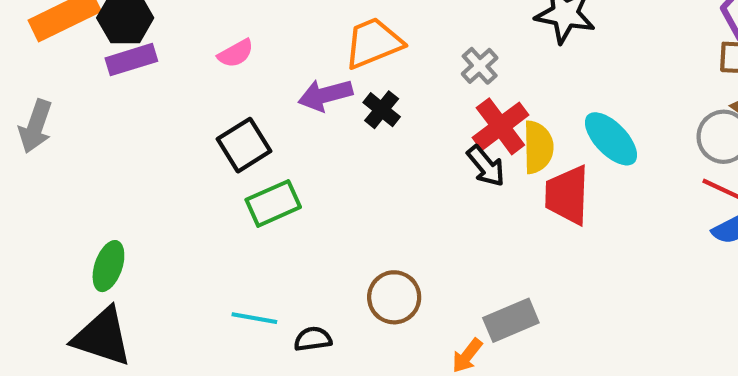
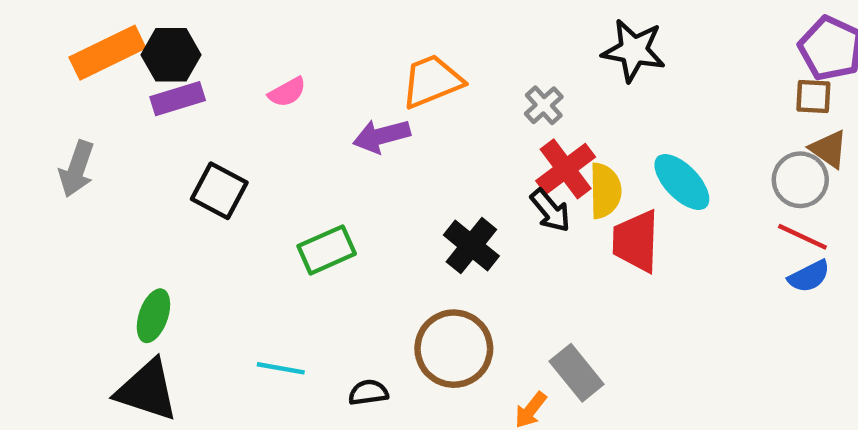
black cross: (382, 110) -> (471, 246), moved, size x1.4
black square: (244, 145) -> (219, 191), moved, turned -30
brown circle: (394, 297) -> (454, 349), size x1.4
cyan line: (254, 318) -> (281, 368), moved
gray rectangle: (511, 320) -> (577, 373), turned 74

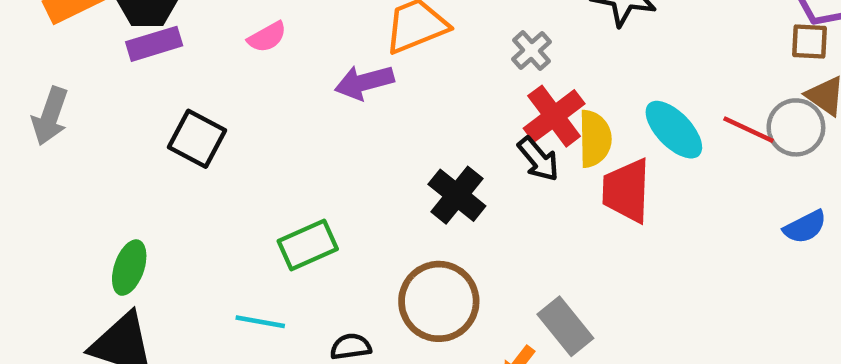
red line: (802, 237) -> (748, 130), moved
green rectangle: (327, 250) -> (308, 245), moved

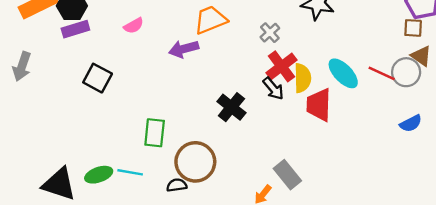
green rectangle: (308, 245) -> (155, 133), turned -60
green ellipse: (129, 268) -> (99, 175), moved, turned 52
brown circle: (439, 301) -> (195, 162), moved

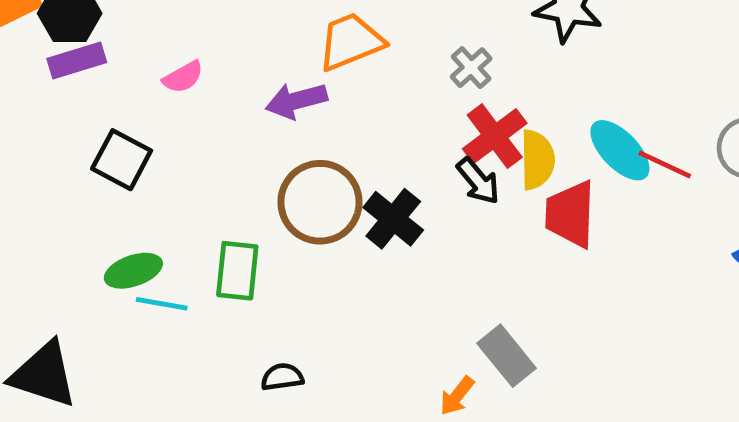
pink semicircle: (134, 26) -> (183, 77), moved
red line: (382, 73) -> (665, 164), moved
brown circle: (195, 162) -> (320, 202), moved
cyan line: (130, 172) -> (162, 304), moved
green ellipse: (99, 175) -> (133, 271), moved

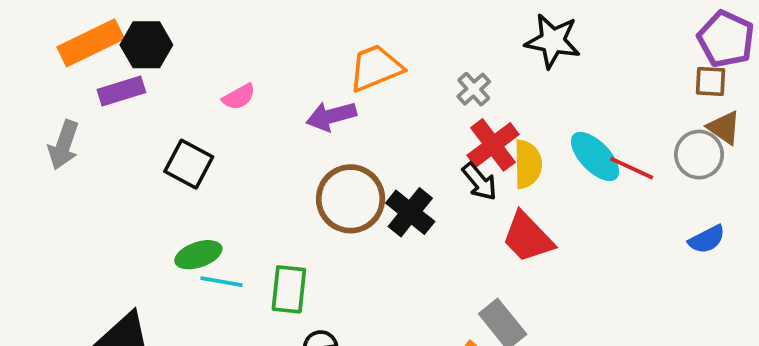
purple rectangle: (77, 61) -> (121, 91), moved
red trapezoid: (570, 214) -> (528, 237), moved, turned -46
green rectangle: (237, 271) -> (289, 289), moved

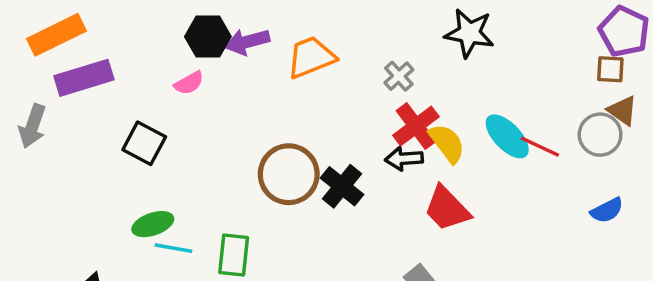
black hexagon: (146, 45) -> (208, 37), moved
purple rectangle: (121, 91) -> (84, 78), size x1.4
purple arrow: (331, 116) -> (247, 42), moved
yellow semicircle: (528, 164) -> (447, 143), turned -36
black arrow: (480, 182) -> (404, 159), turned 126

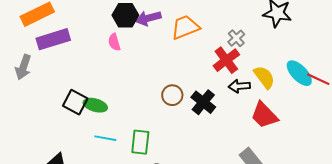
pink semicircle: (189, 83) -> (114, 42), turned 102
red cross: (416, 126) -> (226, 60), moved
black square: (144, 143) -> (75, 102), moved
brown circle: (289, 174) -> (172, 95), size x0.6
green ellipse: (153, 224) -> (95, 105), moved, turned 35

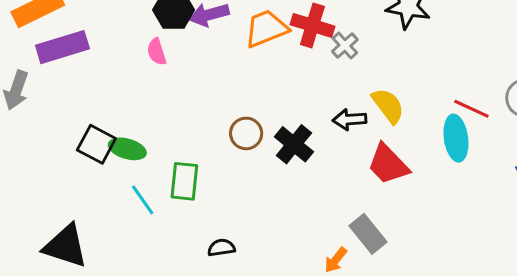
red cross: (226, 60) -> (312, 25), moved, turned -36
cyan ellipse: (299, 73) -> (456, 138), moved, turned 36
cyan line: (105, 138) -> (143, 200), turned 45
green rectangle: (140, 142) -> (184, 181), moved

